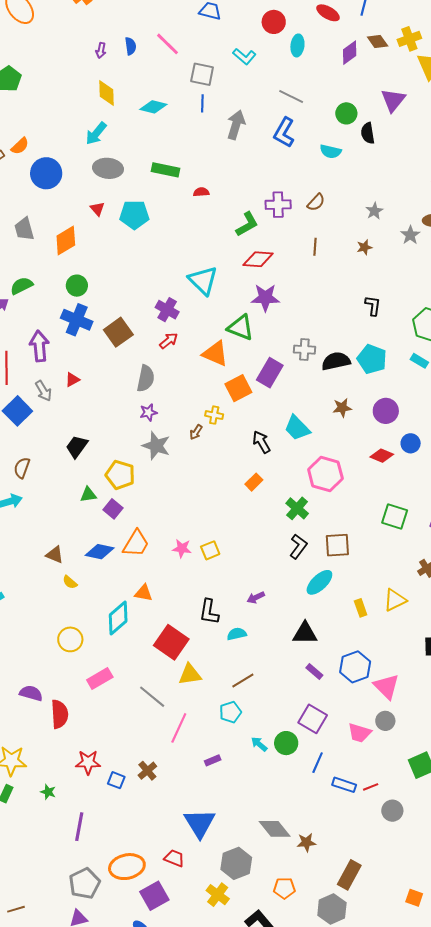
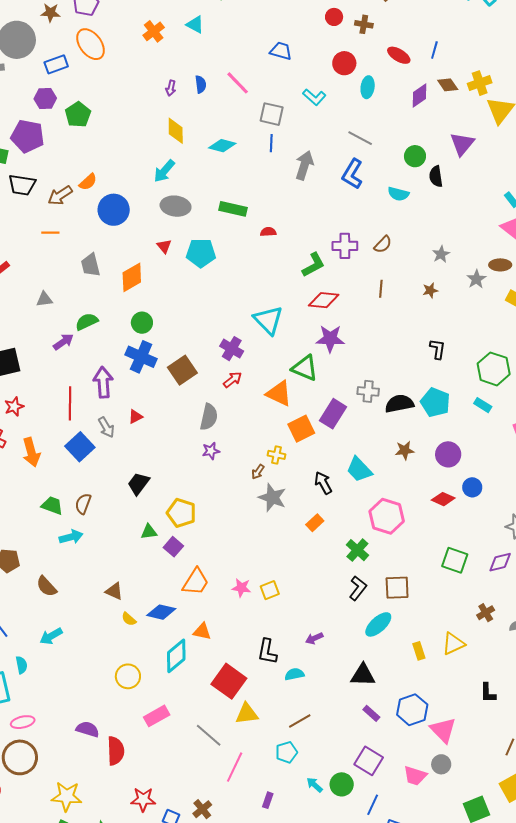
gray star: (156, 446) -> (272, 498), moved
blue diamond: (100, 552) -> (161, 612), moved
purple rectangle: (213, 760) -> (268, 800), turned -49

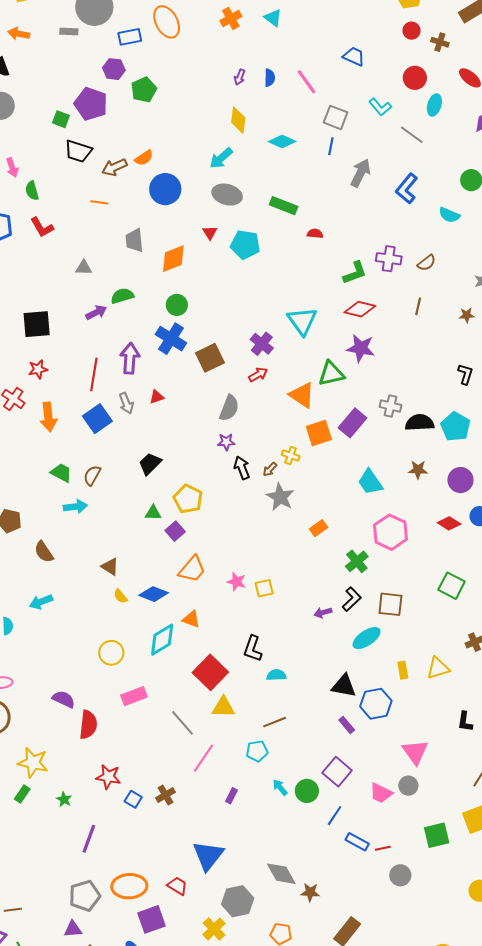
gray line: (360, 138) -> (412, 135), moved
green triangle: (305, 368) -> (331, 374), turned -44
black arrow: (323, 483) -> (242, 468), moved
purple arrow: (314, 638) -> (323, 613), moved
blue hexagon: (412, 710) -> (376, 704), moved

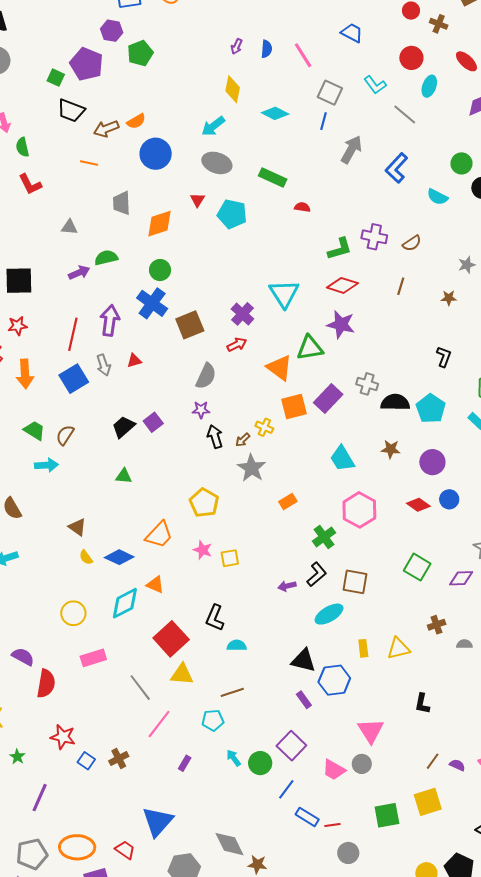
yellow pentagon: (188, 499) -> (204, 503), moved
purple square: (175, 531) -> (153, 422), moved

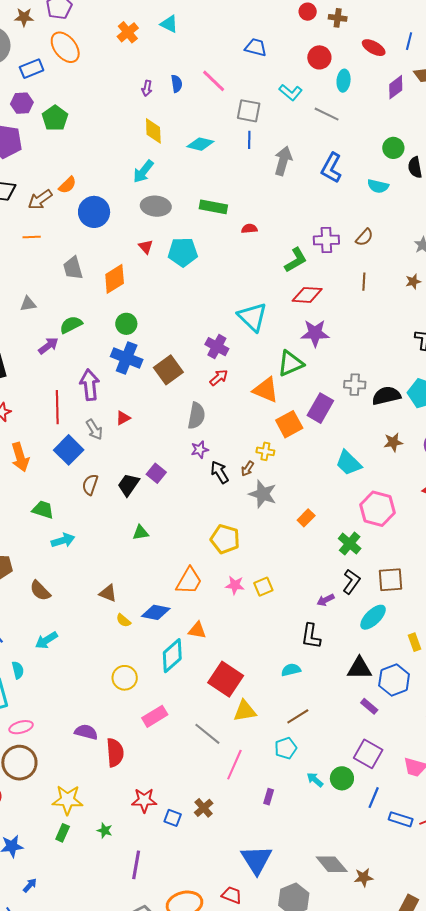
brown semicircle: (65, 435) -> (90, 485), moved
black L-shape: (215, 618) -> (311, 636), moved

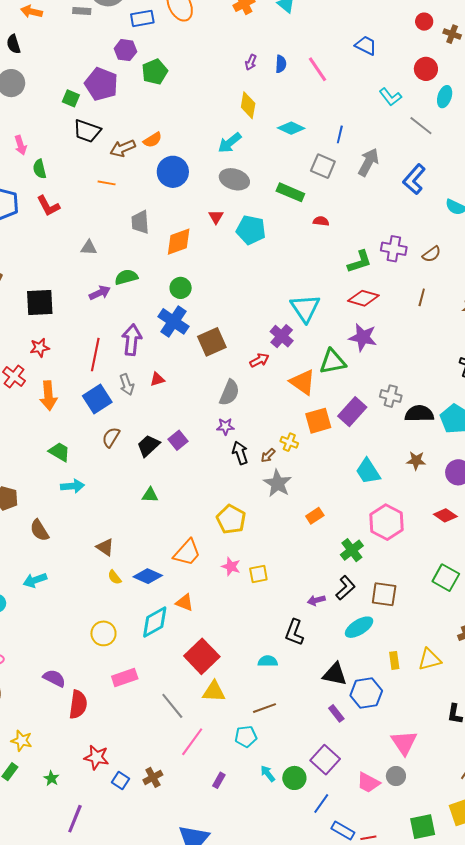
gray square: (249, 111) -> (323, 166), moved
purple cross: (217, 347) -> (282, 336), moved
yellow star: (68, 800) -> (22, 741), size x0.7

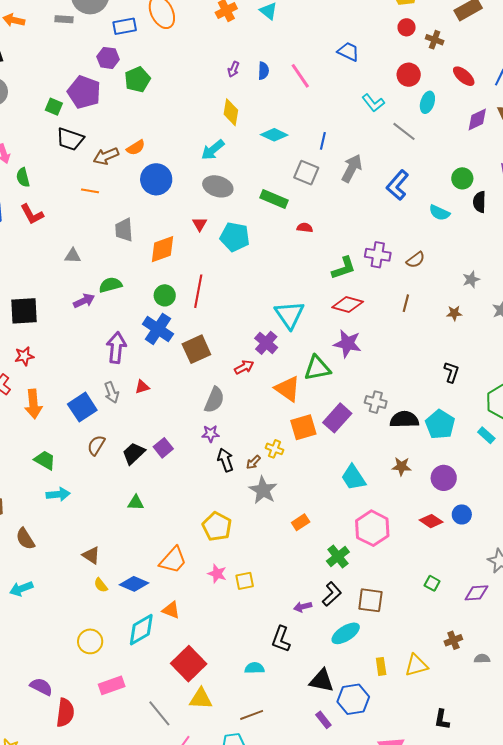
red line: (95, 355) -> (198, 291), moved
green square: (446, 578) -> (432, 583), size x0.6

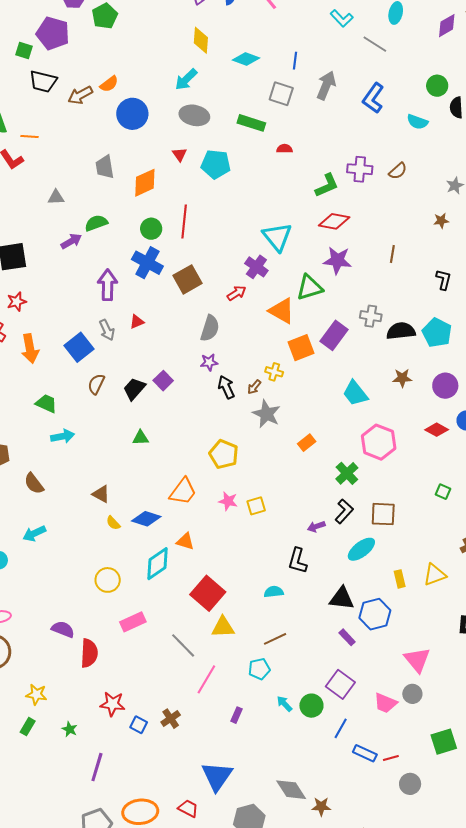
orange line: (90, 191) -> (30, 137), moved
brown line: (406, 303) -> (392, 254), moved

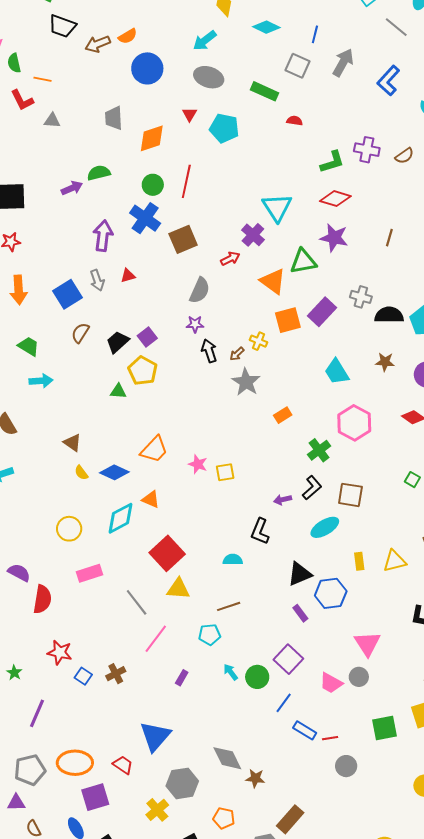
gray triangle: (56, 197) -> (52, 121), moved
yellow pentagon: (224, 454) -> (143, 371), moved
black triangle: (342, 598) -> (300, 574), turned -36

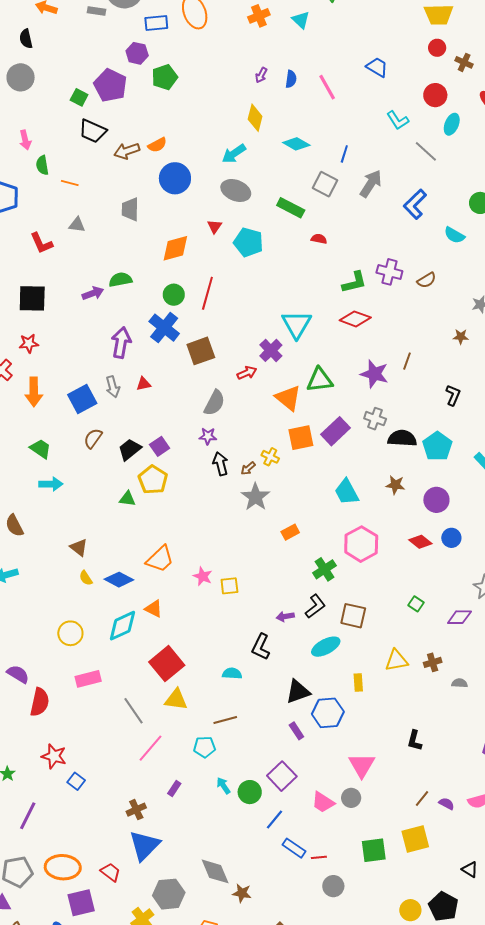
red L-shape: (22, 100) -> (41, 243), moved
gray trapezoid: (114, 118) -> (130, 209), moved
purple star: (334, 238) -> (374, 374), moved
yellow triangle: (395, 561) -> (396, 660), moved
brown cross: (116, 674) -> (136, 810), moved

